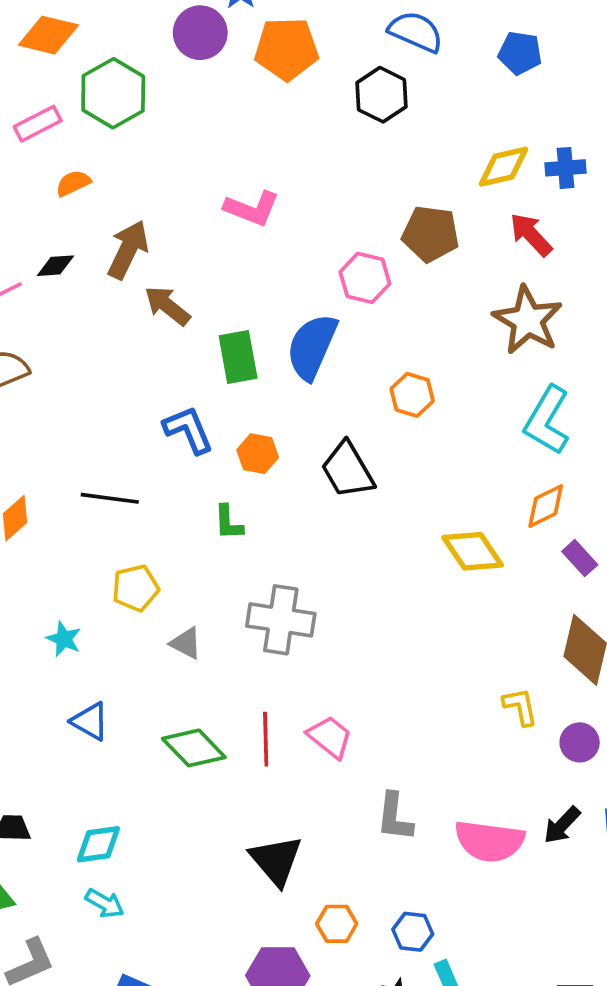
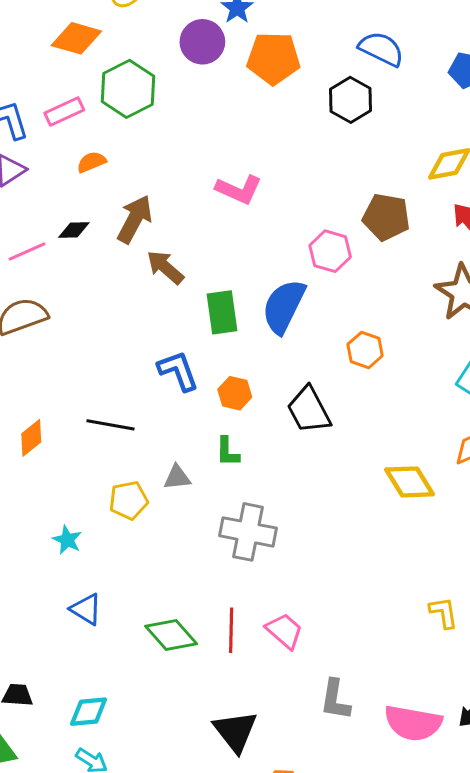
green L-shape: (228, 522) -> (228, 452), moved
gray triangle: (186, 643) -> (177, 477), moved, turned -36

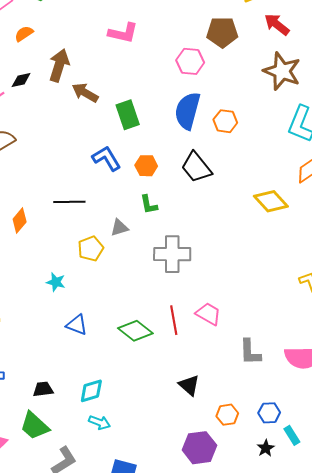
blue semicircle: (284, 306) -> (187, 111), moved
black triangle: (235, 731) -> (189, 385), size x0.7

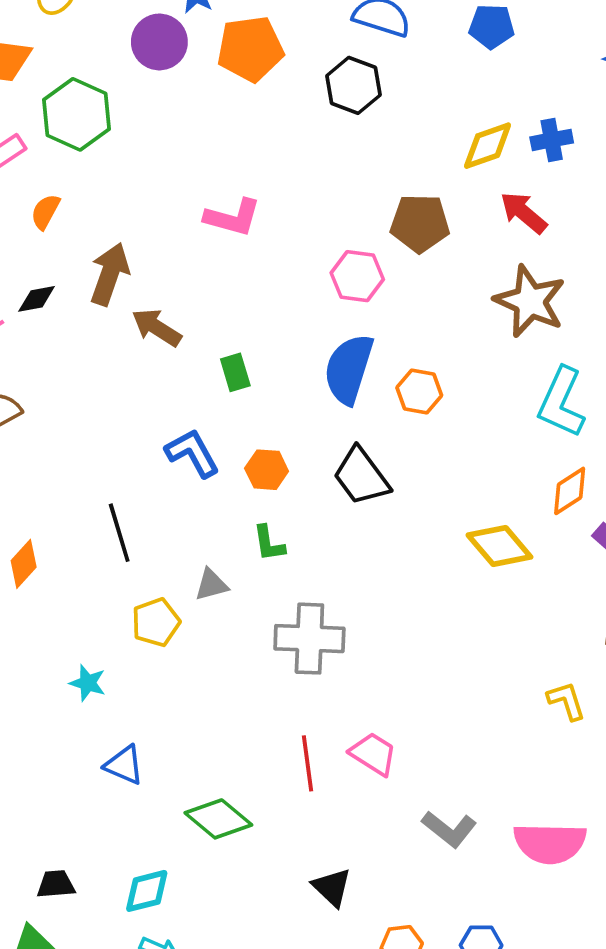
orange semicircle: (24, 34) -> (45, 212), turned -30
green rectangle: (128, 115) -> (235, 372), size x0.7
black line: (69, 202) -> (119, 533), turned 72
green diamond: (135, 331) -> (218, 819), moved
gray L-shape: (250, 352) -> (449, 829), turned -52

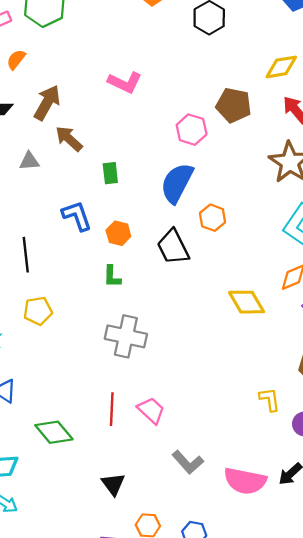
orange hexagon: (419, 391) -> (213, 218), moved
gray triangle: (211, 585) -> (29, 161), moved

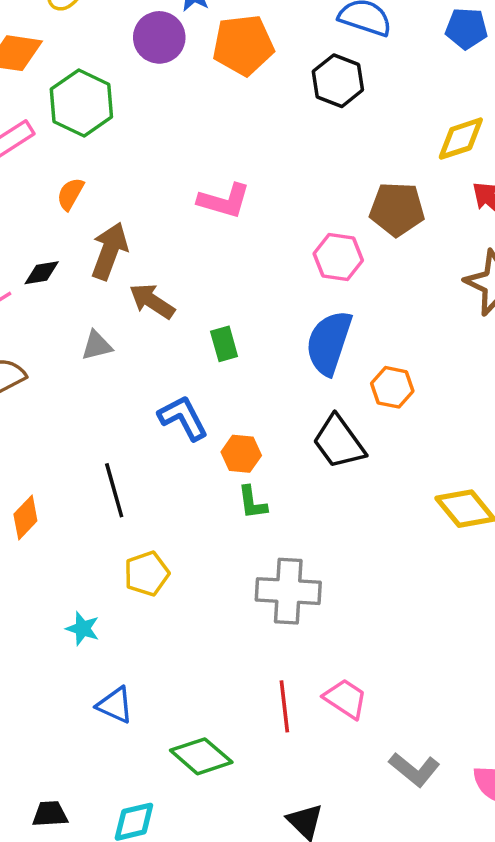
orange semicircle: (16, 59) -> (70, 194), moved
orange hexagon: (118, 233) -> (241, 454), moved

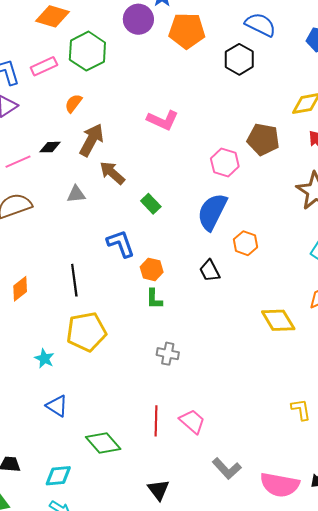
green rectangle: (224, 344) -> (151, 204), turned -36
black trapezoid: (339, 442) -> (210, 271), size x0.7
yellow pentagon: (147, 574) -> (86, 332), size x1.5
gray cross: (288, 591) -> (168, 354), size x0.6

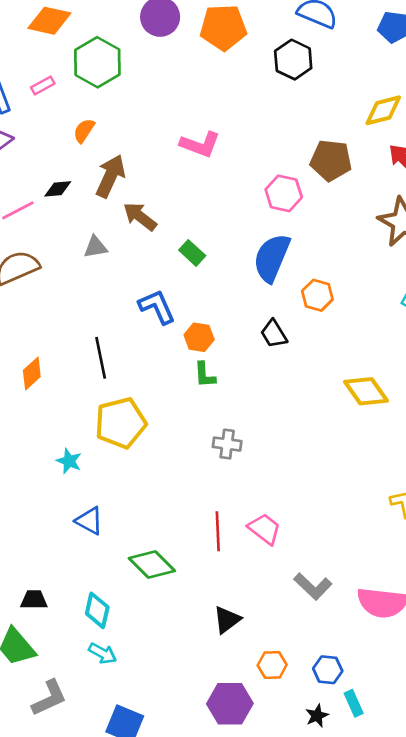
pink rectangle: (44, 66) -> (43, 86), size x0.7
cyan diamond: (58, 476) -> (97, 610), turned -68
black triangle: (158, 490) -> (227, 620), turned 35

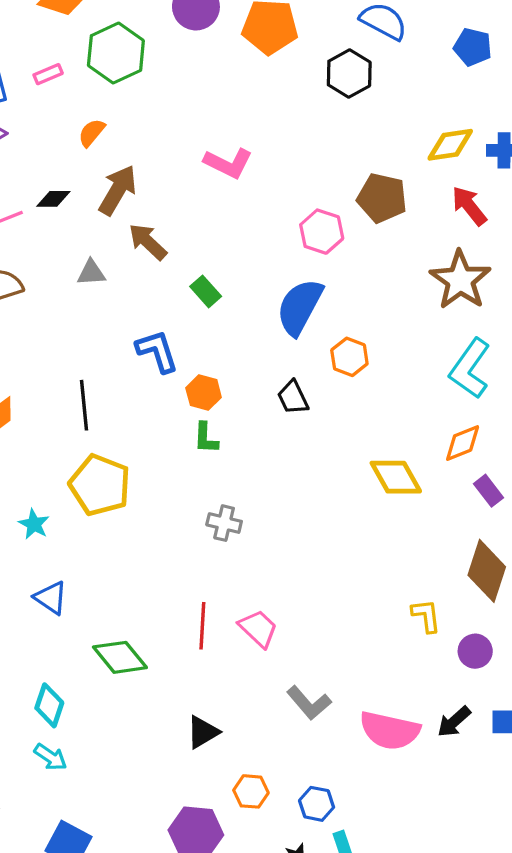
yellow pentagon: (121, 423) -> (100, 485), turned 30

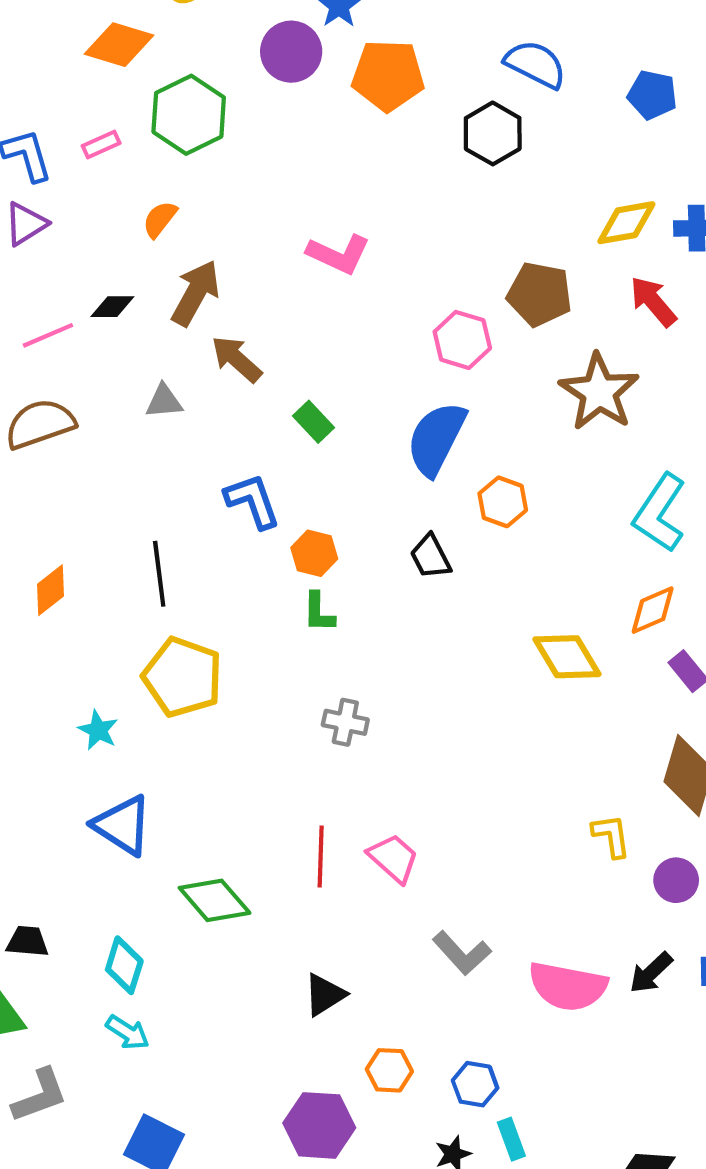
brown star: (460, 280) -> (599, 392), moved
blue triangle: (51, 598) -> (123, 825), size x1.4

